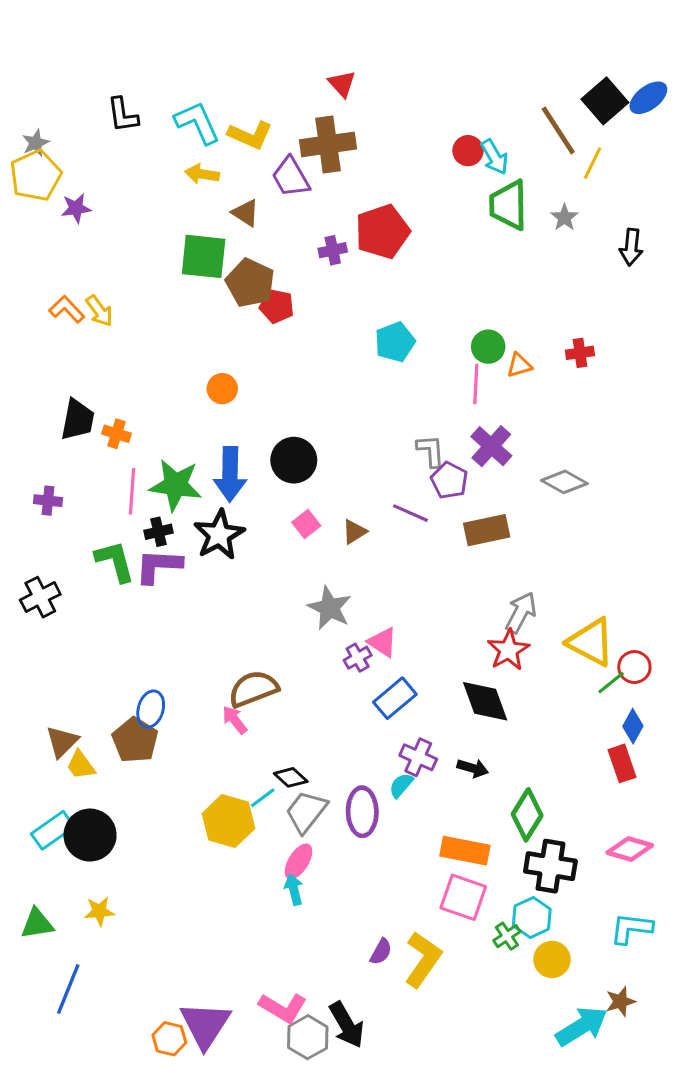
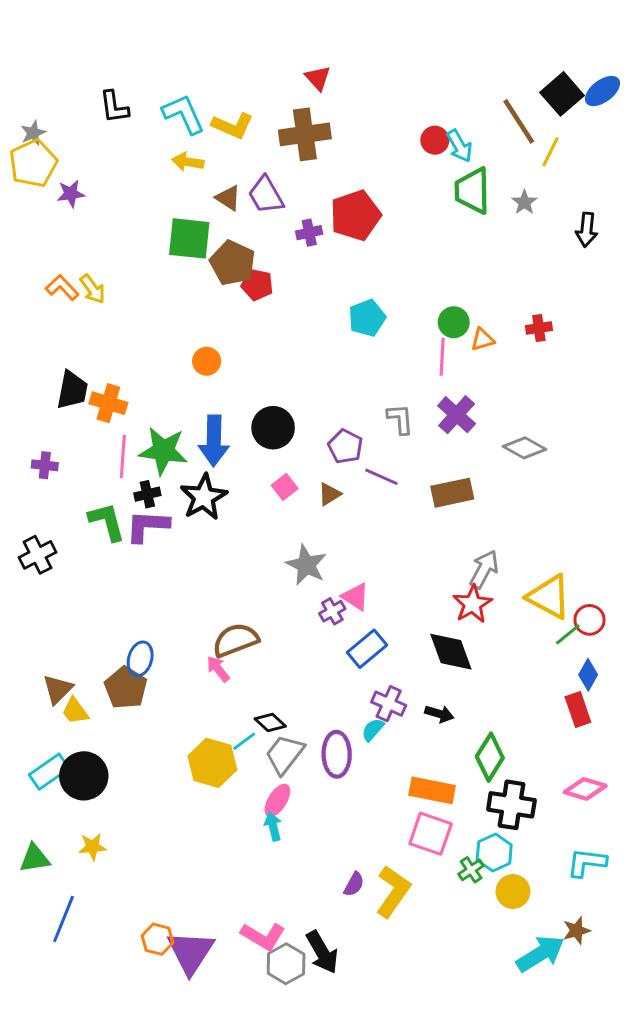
purple trapezoid: (291, 177) -> (266, 195), moved
orange cross: (116, 434) -> (108, 403), size x1.4
purple pentagon: (449, 480) -> (345, 446), moved
orange hexagon: (169, 1039) -> (157, 939), moved

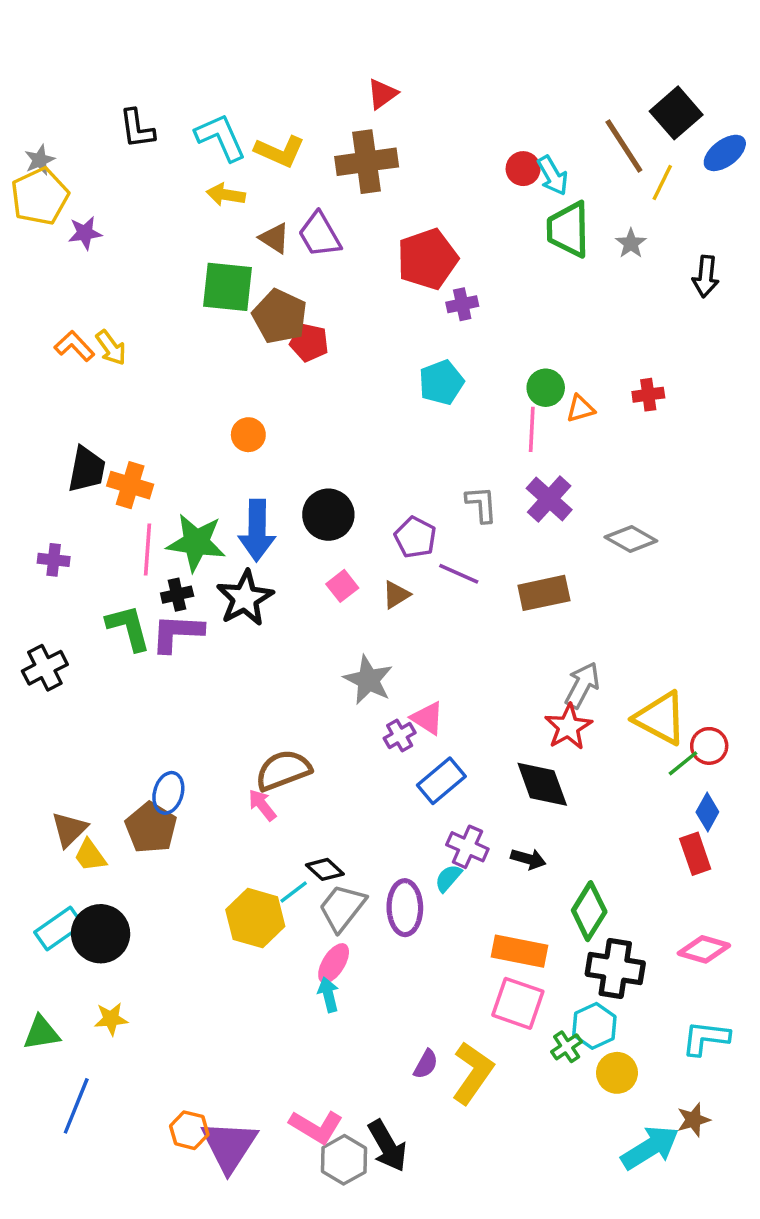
red triangle: (318, 78) -> (382, 94), turned 36
blue ellipse: (603, 91) -> (725, 153), moved
purple cross: (309, 233) -> (462, 304), moved

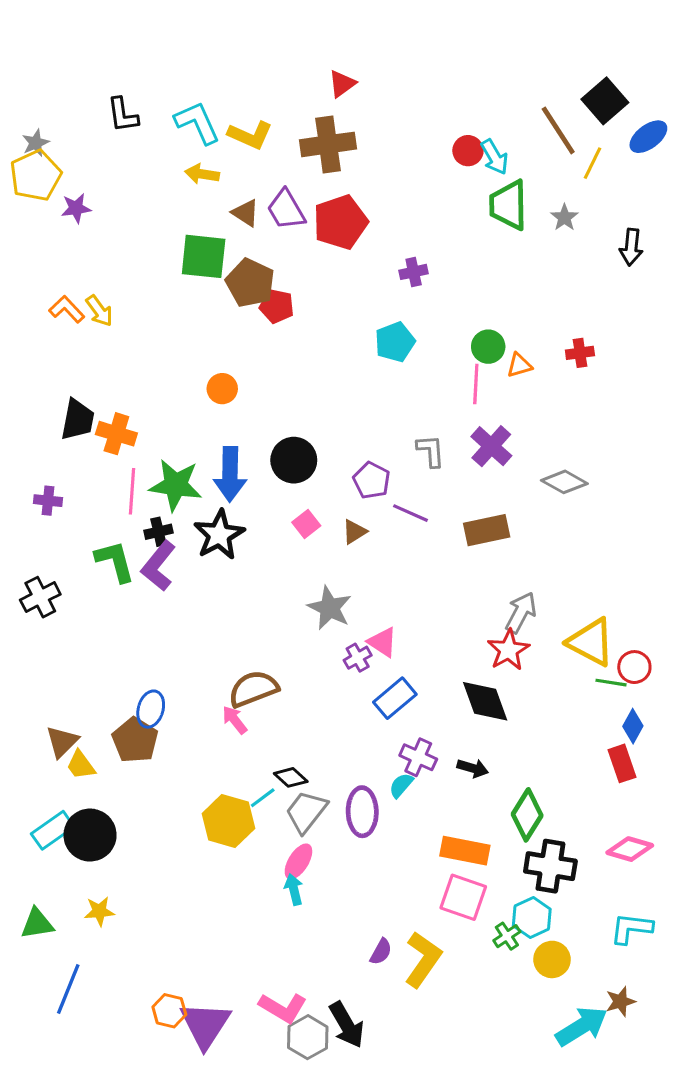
red pentagon: (427, 259) -> (340, 222), moved
purple L-shape: (177, 633) -> (158, 566), turned -54
green line: (683, 763) -> (611, 683), turned 48

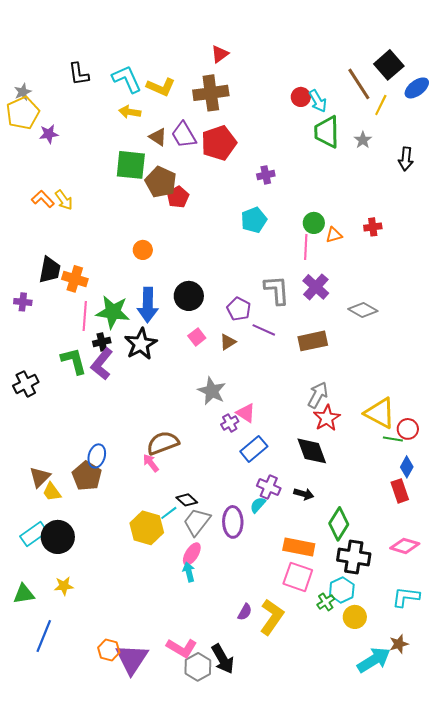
red pentagon: (277, 306) -> (178, 197), turned 30
gray L-shape: (431, 451) -> (277, 290), size x1.4
purple cross: (48, 501) -> (23, 302), moved
gray arrow: (521, 613) -> (318, 395), moved

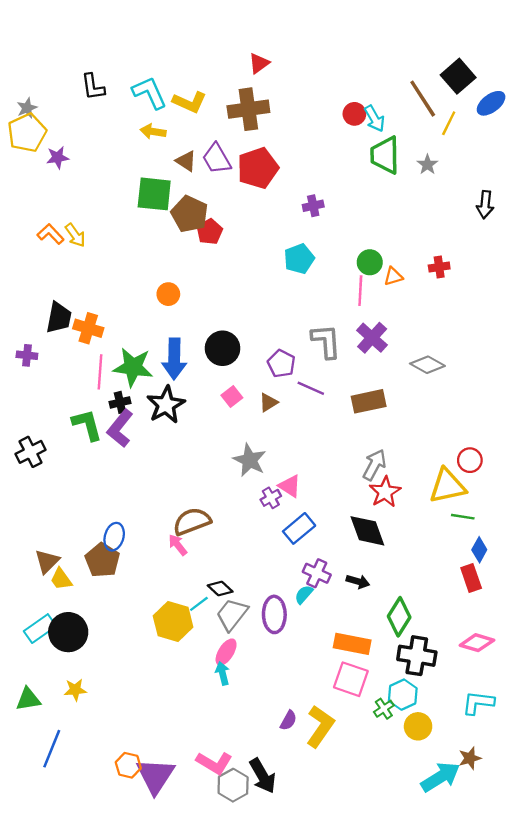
black arrow: (406, 159) -> (485, 205), moved
yellow triangle: (380, 413) -> (447, 486), turned -40
red circle: (408, 429) -> (470, 460), moved

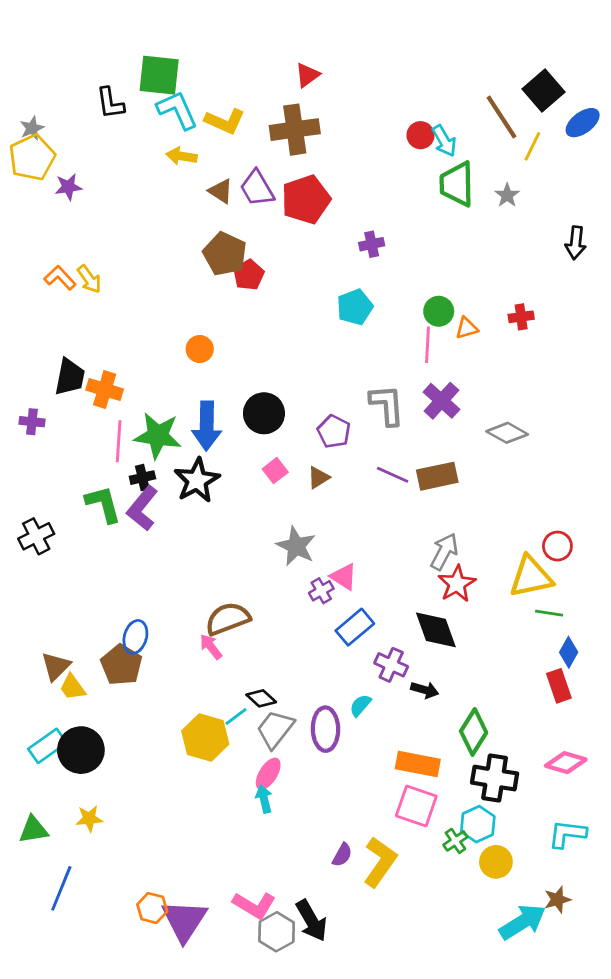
green square: (154, 194) -> (159, 75), moved
purple line: (311, 388) -> (393, 475), moved
purple cross: (317, 573) -> (391, 665), moved

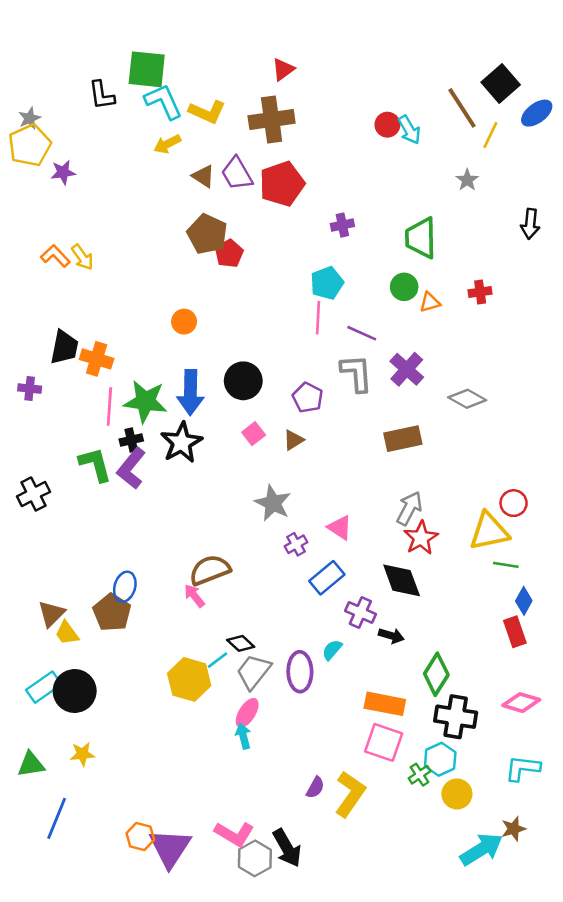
yellow arrow: (182, 156) -> (167, 144), turned -36
green trapezoid: (457, 184) -> (421, 238), moved
pink line: (427, 345) -> (318, 318), moved
purple line: (393, 475) -> (362, 333), moved
pink triangle: (344, 577) -> (340, 528), moved

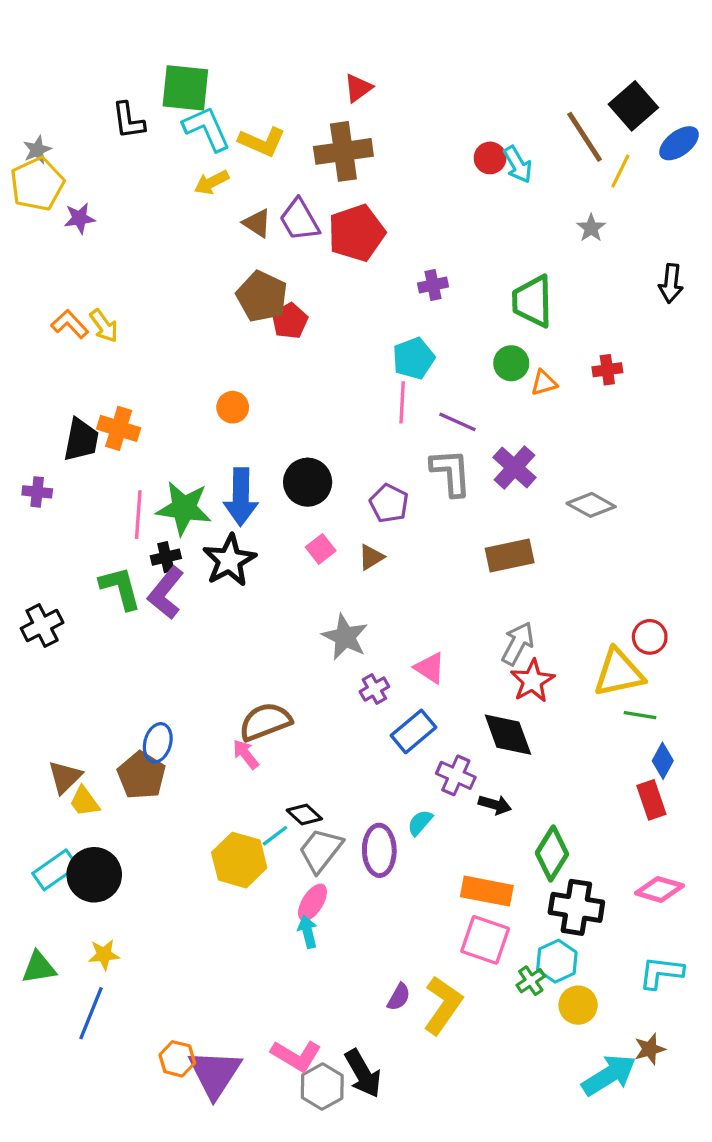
orange cross: (97, 359) -> (119, 428), moved
blue line: (57, 818) -> (91, 1013), moved

